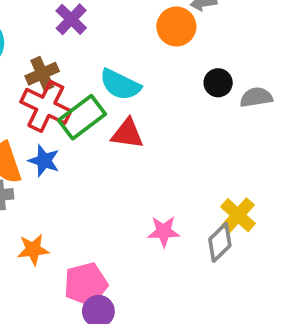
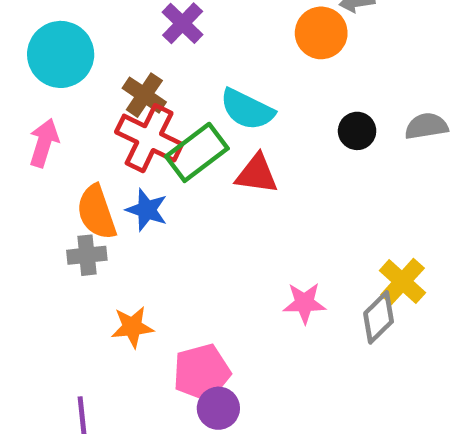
brown cross: (42, 74) -> (144, 95), turned -32
black circle: (218, 83) -> (357, 131), moved

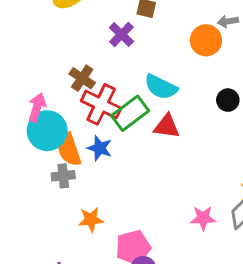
cyan circle: (61, 54) -> (47, 131), moved
brown cross: (144, 95) -> (82, 78), moved
pink star: (304, 303) -> (203, 218), moved

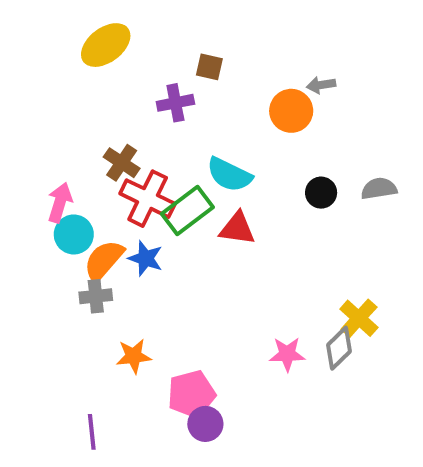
purple cross: (121, 34) -> (175, 103), turned 35
cyan circle: (47, 131) -> (74, 234), size x0.7
orange semicircle: (69, 150) -> (104, 260), turned 60

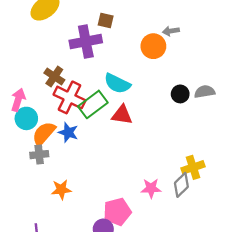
purple cross: (175, 103) -> (86, 42), size x1.5
black circle: (321, 193) -> (180, 94), moved
yellow cross: (359, 318) -> (193, 167), turned 30
pink pentagon: (191, 394) -> (117, 212), moved

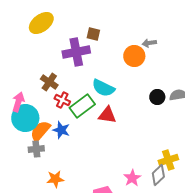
red cross: (69, 97) -> (62, 100), size x0.6
cyan circle: (26, 118) -> (25, 118), size x1.4
pink star: (151, 188) -> (132, 178), turned -30

